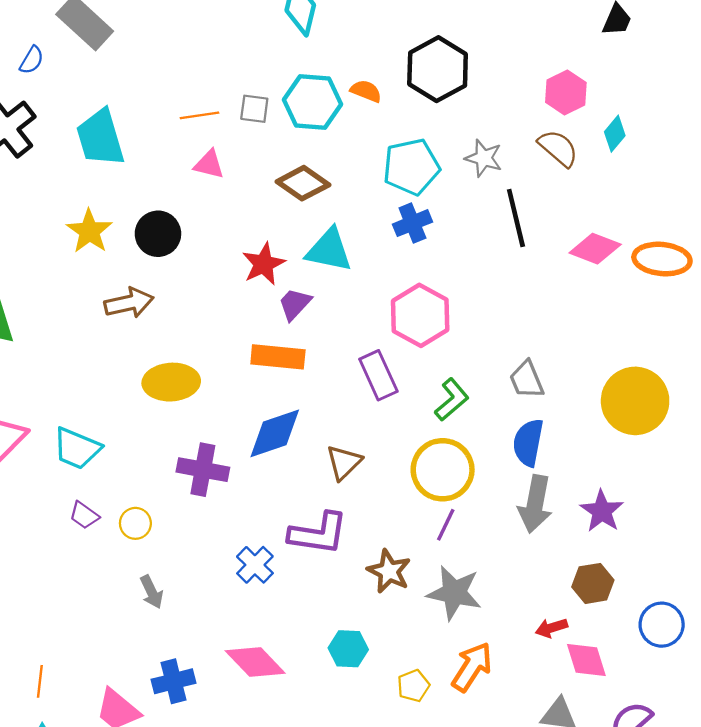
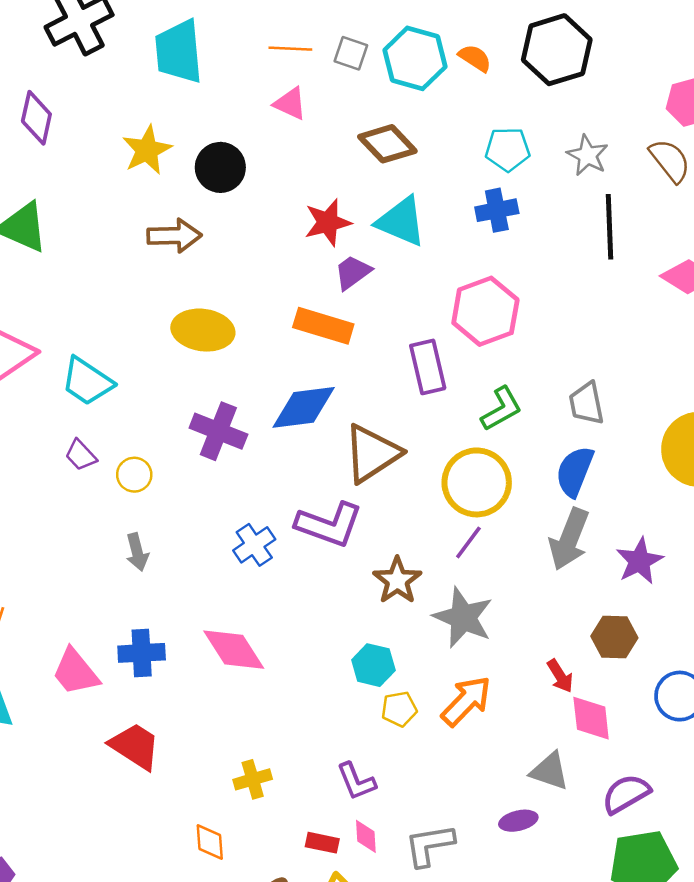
cyan pentagon: (411, 167) -> (508, 149), size x0.7
brown triangle: (344, 462) -> (372, 453), size x1.5
red arrow: (551, 628) -> (560, 676), turned -116
cyan hexagon: (348, 649) -> (373, 665), moved

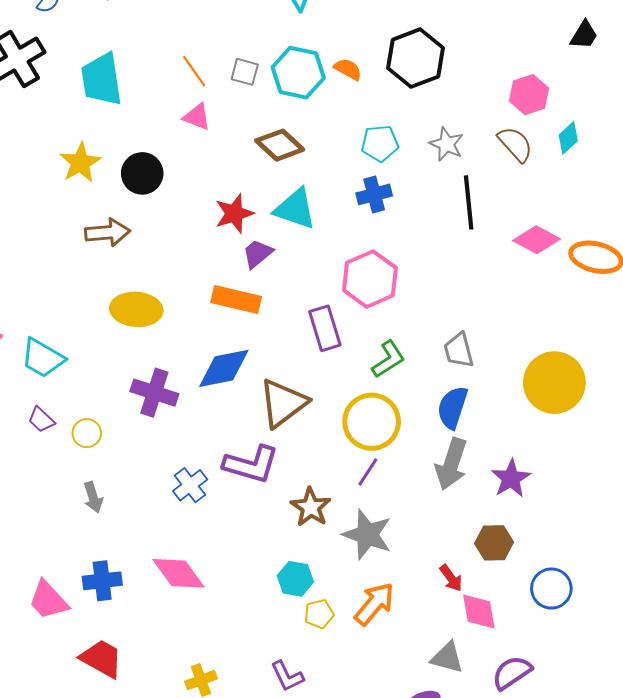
orange line: (290, 49) -> (194, 71), turned 56

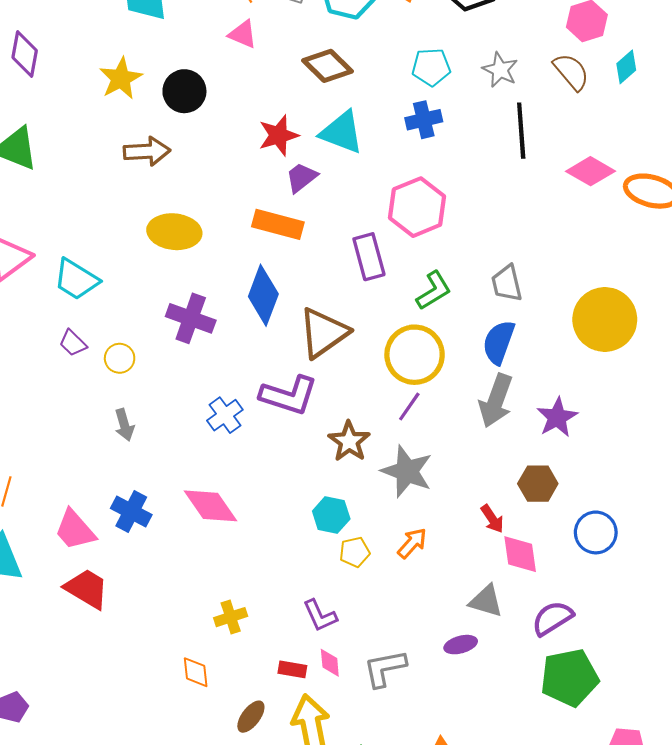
blue diamond: (224, 368) -> (263, 295), turned -60
blue cross: (102, 581) -> (131, 511), turned 33
orange arrow: (374, 604) -> (412, 543), size x0.7
red trapezoid: (102, 659) -> (87, 589), moved

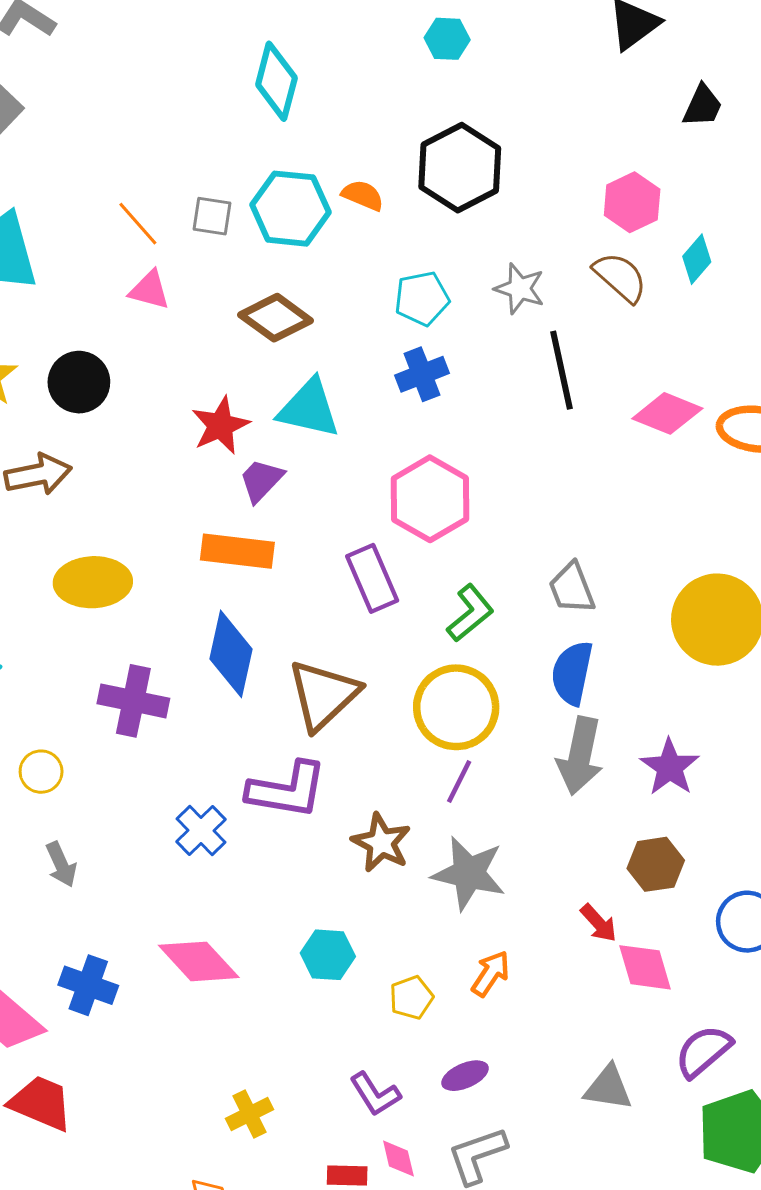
cyan hexagon: (331, 515) -> (328, 955), moved
gray triangle: (486, 601) -> (608, 1088), moved
purple ellipse: (461, 645) -> (465, 1076), moved

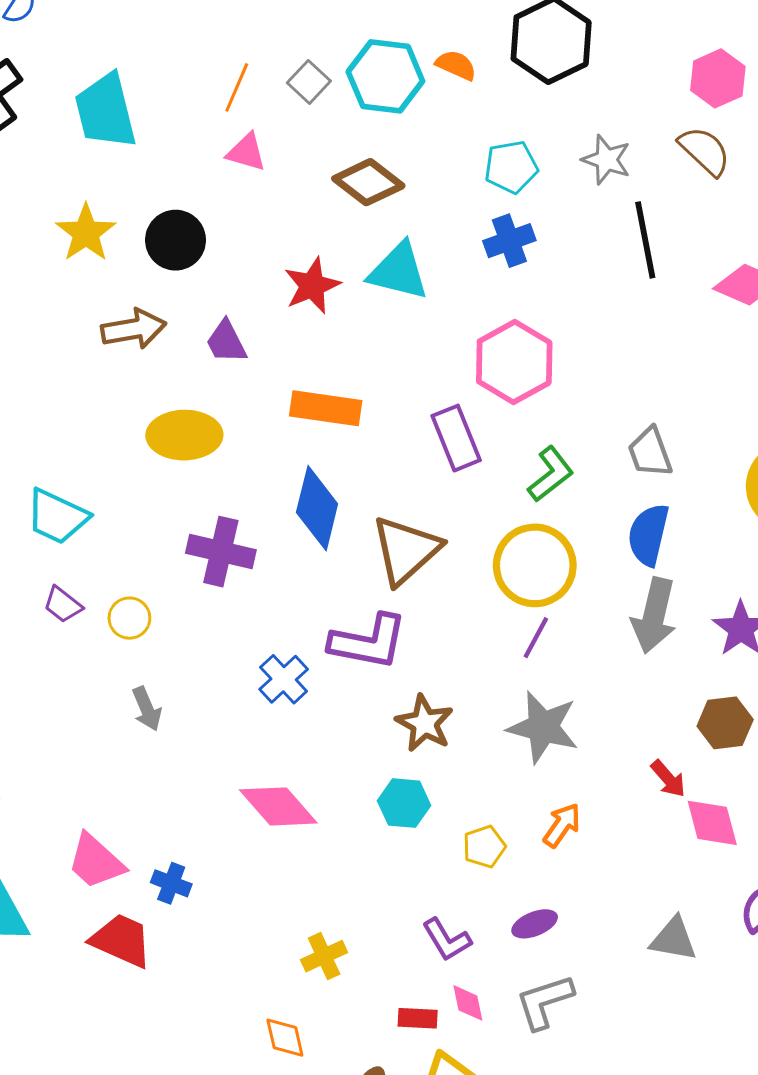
gray square: (212, 216) -> (309, 82), turned 33
orange line: (138, 224) -> (237, 87), turned 63
purple trapezoid: (261, 480) -> (226, 342), moved, turned -72
brown star: (381, 843) -> (424, 723), moved
blue cross: (88, 985) -> (171, 883), moved, size x0.7

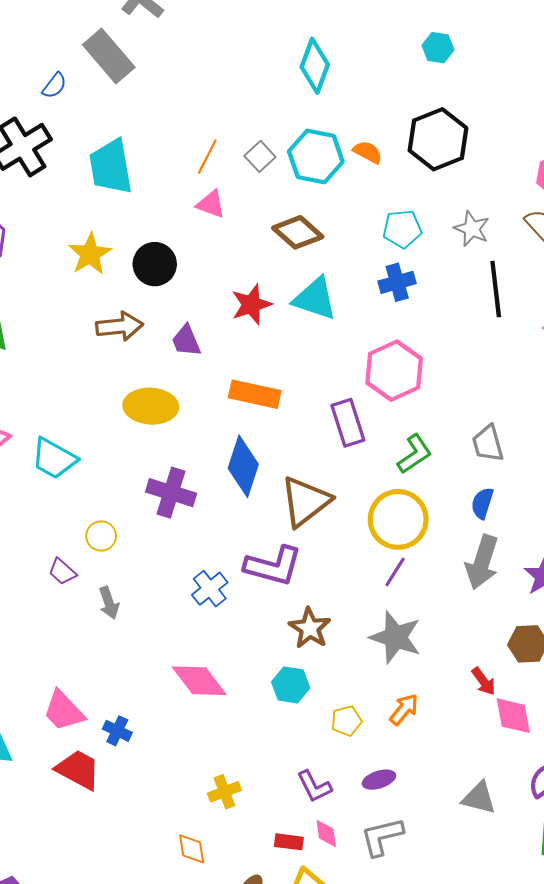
blue semicircle: (648, 535) -> (482, 503), size x0.7
purple trapezoid: (63, 605) -> (62, 572), moved

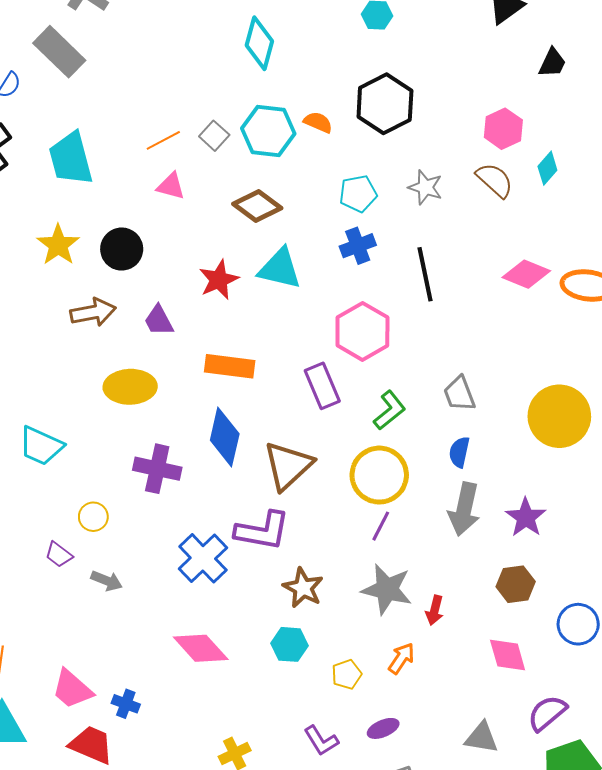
orange line: (207, 157) -> (163, 140), turned 40
black line: (496, 289) -> (425, 274), moved
blue cross: (210, 589) -> (203, 558), size x1.4
gray arrow: (109, 603) -> (107, 581), turned -44
red arrow: (484, 681) -> (435, 610), moved, turned 56

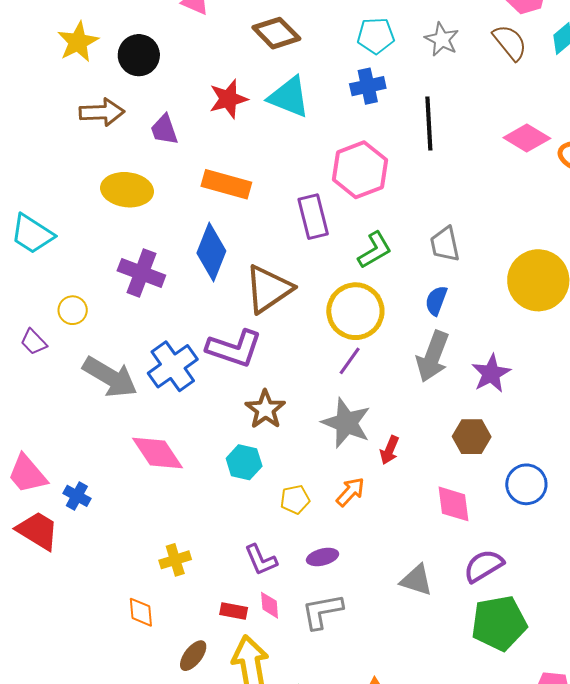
gray arrow: (107, 581) -> (110, 377), moved, size x1.8

